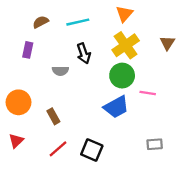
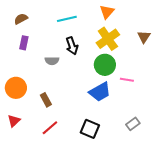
brown semicircle: (41, 22) -> (21, 19), moved
gray rectangle: (155, 144) -> (133, 124), turned -32
black square: (92, 150) -> (90, 129), moved

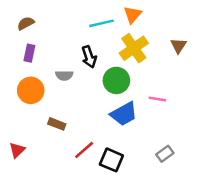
cyan line: (67, 19) -> (101, 23), moved
green circle: (105, 65) -> (116, 80), moved
orange circle: (16, 88) -> (31, 90), moved
brown rectangle: (46, 100) -> (57, 124), turned -40
red line: (50, 128) -> (84, 150), moved

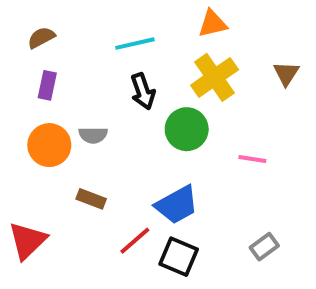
orange triangle: (133, 15) -> (213, 24), turned 36
cyan line: (101, 23) -> (135, 44), moved
gray semicircle: (64, 75) -> (93, 135), moved
blue trapezoid: (124, 114) -> (177, 205), moved
red triangle: (17, 150) -> (27, 241), size x1.5

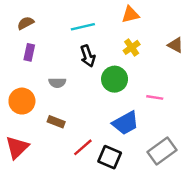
brown triangle: (286, 73) -> (175, 45), turned -35
yellow cross: (215, 77) -> (132, 47), size x0.6
orange circle: (49, 145) -> (22, 101), moved
blue trapezoid: (177, 205) -> (126, 123), moved
gray rectangle: (264, 247) -> (162, 151), size x1.6

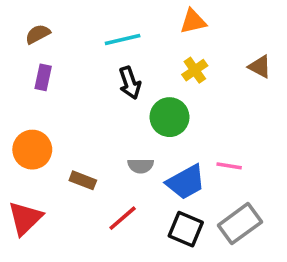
gray semicircle: (57, 83) -> (141, 166), moved
pink line: (155, 97) -> (229, 166), moved
black square: (110, 157) -> (186, 229), moved

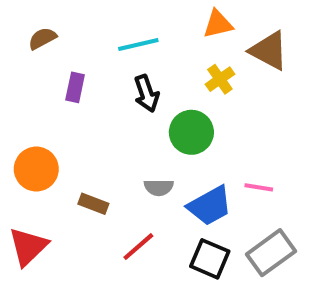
brown triangle: (260, 67) -> (269, 51), moved, size x1.5
purple rectangle: (43, 77) -> (75, 87), moved

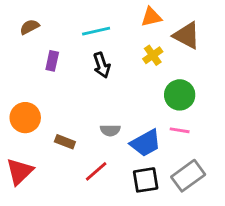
green circle: (191, 132) -> (180, 95), moved
black square: (210, 259) -> (146, 180), turned -32

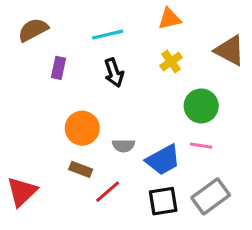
brown semicircle: (29, 27) -> (33, 30), size x1.4
brown triangle: (187, 35) -> (230, 50), moved
orange circle: (25, 118) -> (82, 128), moved
brown rectangle: (65, 142) -> (81, 169), moved

